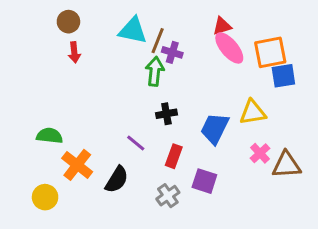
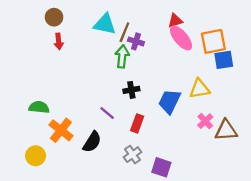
purple square: (204, 181) -> (161, 167), moved

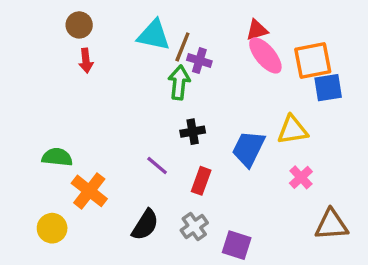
brown triangle: (226, 130) -> (331, 225), moved
black semicircle: (92, 142) -> (145, 225), moved

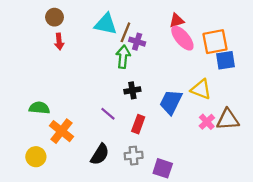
yellow triangle: (293, 130) -> (201, 89), turned 30
brown triangle: (331, 225) -> (228, 119), moved
gray cross: (194, 226) -> (134, 156), turned 30

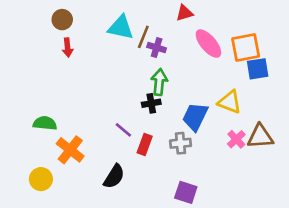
red triangle: (177, 21) -> (184, 13), moved
green arrow: (123, 57) -> (159, 82), moved
red rectangle: (138, 124) -> (145, 145), moved
gray cross: (134, 156) -> (180, 143), moved

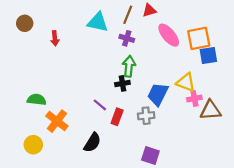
brown circle: (62, 20) -> (25, 23), moved
brown line: (143, 37) -> (128, 15), moved
pink cross: (236, 139) -> (194, 99), moved, turned 32

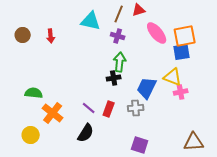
brown circle: (25, 23) -> (23, 35), moved
blue square: (208, 56) -> (182, 52), moved
purple line: (100, 105) -> (89, 108), moved
brown triangle: (211, 110) -> (194, 142), moved

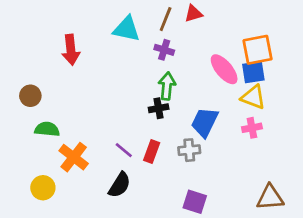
pink ellipse: (157, 33) -> (224, 69), moved
brown circle: (23, 35) -> (30, 96), moved
red arrow: (51, 36) -> (71, 50), size x1.5
yellow triangle: (173, 77) -> (253, 97), moved

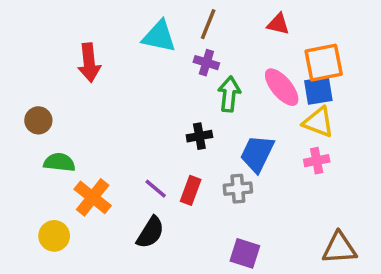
red triangle: (193, 14) -> (278, 24), moved, turned 30
green arrow: (167, 86) -> (229, 94), moved

